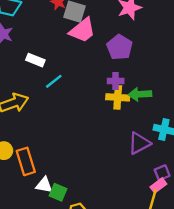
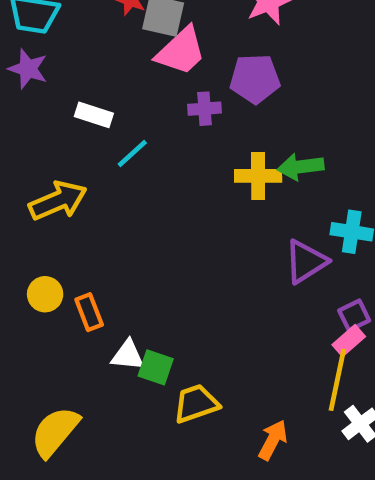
purple pentagon: (120, 47) -> (255, 79), turned -30
purple cross: (116, 81) -> (205, 109), moved
orange rectangle: (26, 161) -> (89, 312), size x0.7

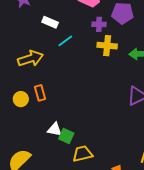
yellow cross: (258, 176) -> (107, 46), moved
orange rectangle: (89, 312) -> (40, 93), moved

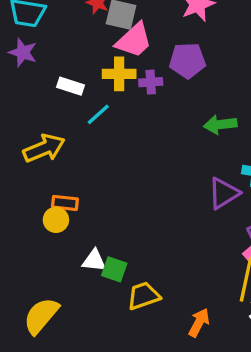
yellow cross: (107, 46) -> (119, 74), moved
orange rectangle: (40, 93) -> (65, 203), turned -63
yellow circle: (21, 99) -> (56, 220), moved

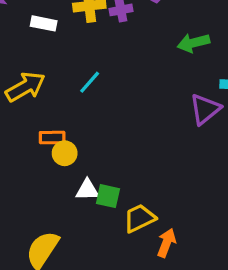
cyan line: (98, 114) -> (90, 82), moved
yellow circle: (56, 220) -> (65, 153), moved
orange arrow: (199, 323) -> (166, 243), moved

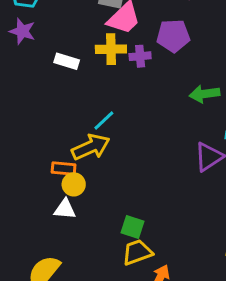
yellow arrow: (25, 87) -> (91, 147), moved
white triangle: (87, 190) -> (65, 209), moved
green square: (108, 196) -> (132, 227), moved

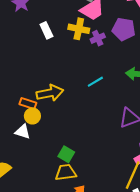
purple cross: (140, 56) -> (98, 38), turned -32
white rectangle: (67, 61) -> (46, 30), turned 35
cyan line: (104, 120) -> (95, 82), moved

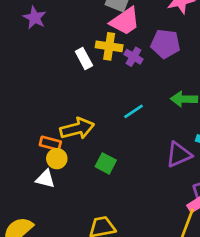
white rectangle: (46, 30) -> (84, 59), moved
purple cross: (98, 38) -> (134, 57), turned -32
green square: (66, 154) -> (106, 163), moved

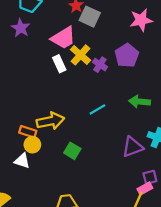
pink trapezoid: (125, 21) -> (63, 38), moved
purple pentagon: (165, 44) -> (127, 55), turned 30
yellow cross: (109, 46) -> (81, 55), turned 30

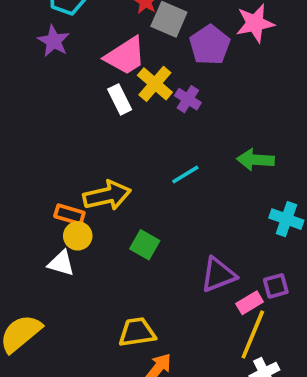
purple pentagon: (127, 55) -> (210, 45), moved
purple triangle: (133, 147) -> (218, 275), moved
pink rectangle: (145, 189) -> (250, 303), moved

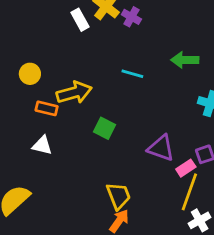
cyan line: (185, 174) -> (132, 74), turned 50
yellow circle: (78, 236) -> (30, 74), moved
purple triangle: (218, 275) -> (161, 148), turned 44
yellow trapezoid: (137, 332) -> (118, 196), moved, turned 80

